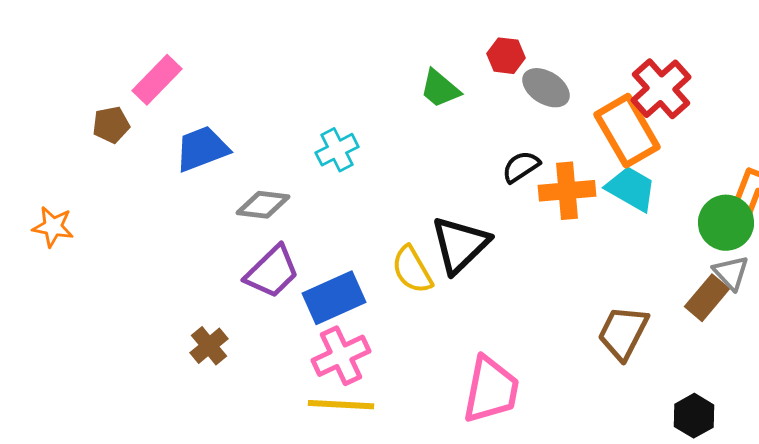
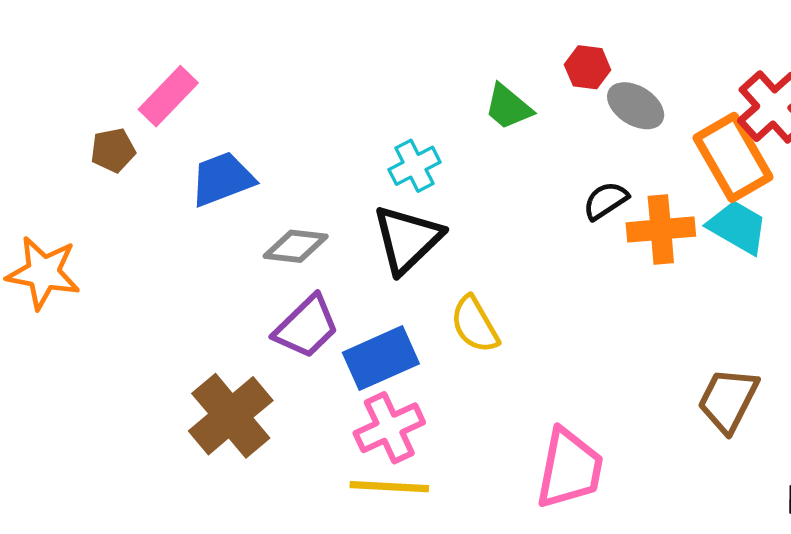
cyan cross: (337, 150) -> (415, 166), moved
orange star: (53, 227) -> (43, 273), size x1.5
black triangle: (460, 245) -> (407, 239), moved
brown cross: (209, 346) -> (231, 416), size x1.8

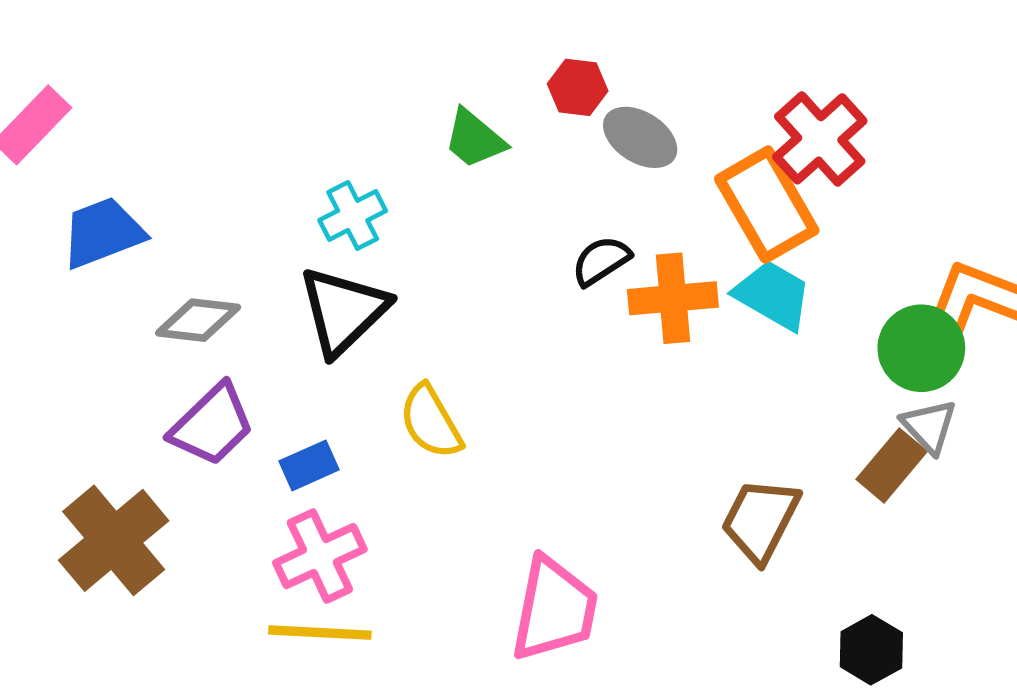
blue rectangle: (381, 358) -> (309, 465), size x0.6

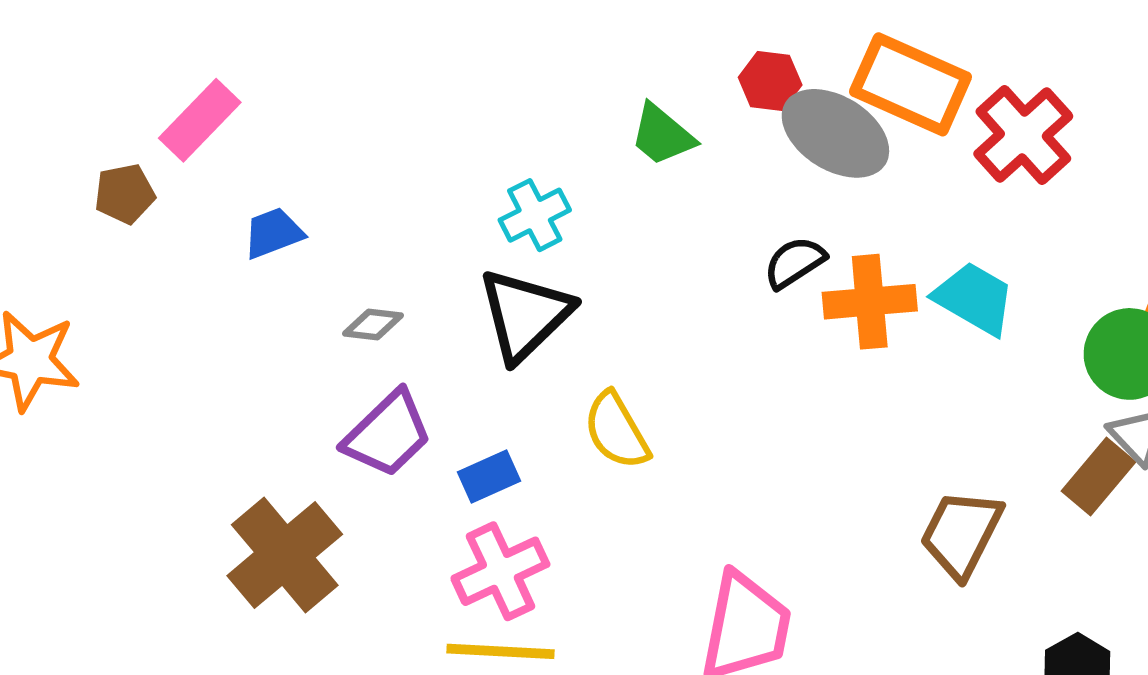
gray ellipse: (640, 137) -> (835, 133), size x1.4
orange rectangle: (767, 205) -> (911, 84), moved, turned -36
blue trapezoid: (103, 233) -> (273, 233), size x0.7
gray diamond: (198, 320) -> (373, 325), size x0.7

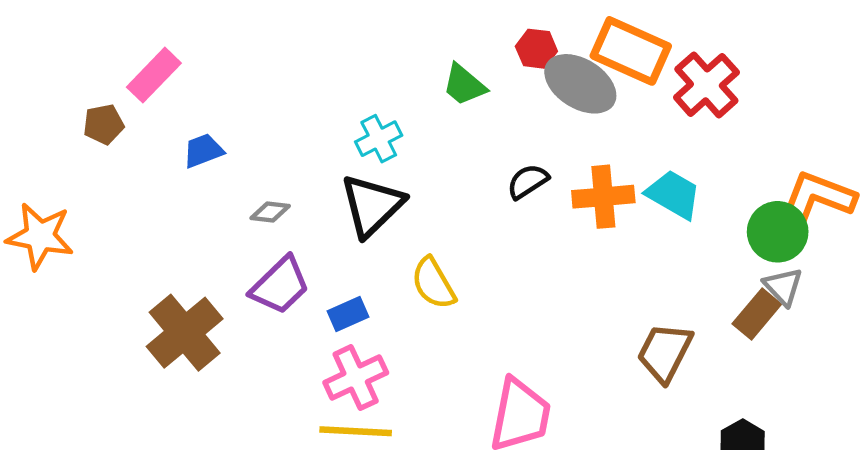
black semicircle: (795, 262) -> (528, 181), moved
brown cross: (285, 555) -> (185, 333), moved

